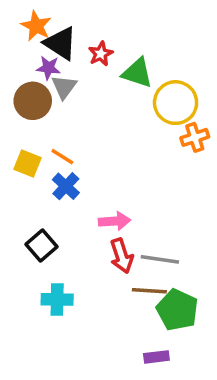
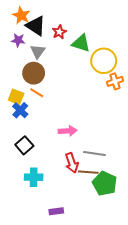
purple star: (48, 68) -> (18, 40), moved
brown circle: (33, 101) -> (34, 73), moved
blue cross: (66, 186) -> (20, 110), moved
red arrow: (122, 256) -> (72, 163), moved
purple rectangle: (156, 357) -> (56, 211), moved

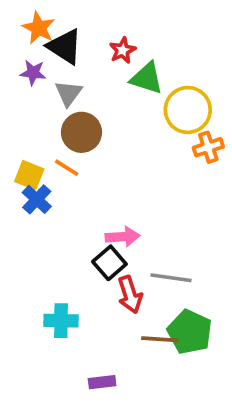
red star: (59, 32) -> (123, 50), moved
brown circle: (34, 73) -> (82, 132), moved
black square: (24, 145) -> (109, 263), moved
brown line: (88, 172) -> (160, 339), moved

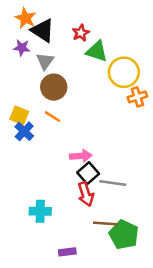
orange line: (67, 168) -> (53, 117), moved
black square: (109, 263) -> (88, 173), moved
green pentagon: (190, 332) -> (124, 235), moved

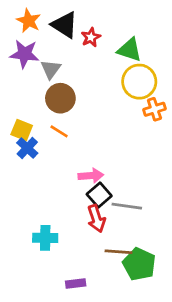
black triangle: (43, 30) -> (65, 25), moved
purple star: (22, 48) -> (24, 54), size x1.5
green triangle: (97, 51) -> (130, 50), moved

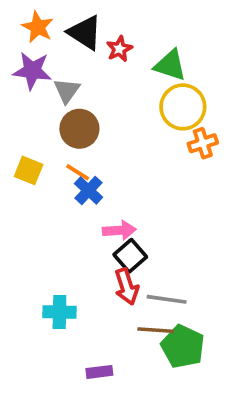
blue cross: (27, 148) -> (89, 190), moved
gray line: (127, 206) -> (167, 299), moved

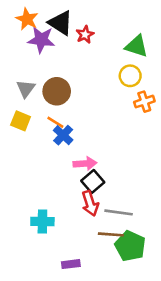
green triangle: (170, 65) -> (137, 46), moved
purple star: (32, 71) -> (41, 40), moved
gray triangle: (67, 91) -> (26, 89), moved
yellow circle: (183, 107) -> (130, 76), size x0.7

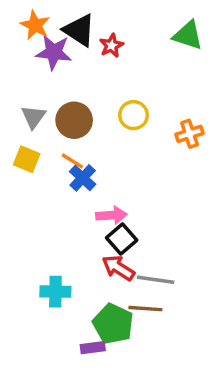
green triangle: (137, 46) -> (188, 35), moved
yellow circle: (130, 76) -> (134, 115), moved
red arrow: (90, 203) -> (118, 268), turned 140
green pentagon: (130, 246) -> (113, 324), moved

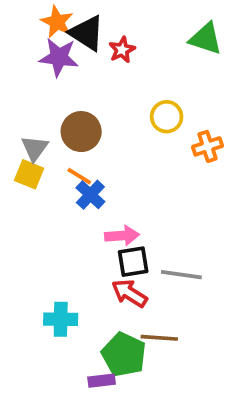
orange star: (35, 25) -> (57, 22), moved
yellow circle: (134, 115) -> (167, 117), moved
gray triangle: (33, 117) -> (35, 148), moved
black square: (122, 239) -> (133, 262), turned 32
gray line: (156, 280) -> (181, 275), moved

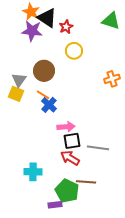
yellow circle: (167, 117) -> (74, 51), moved

